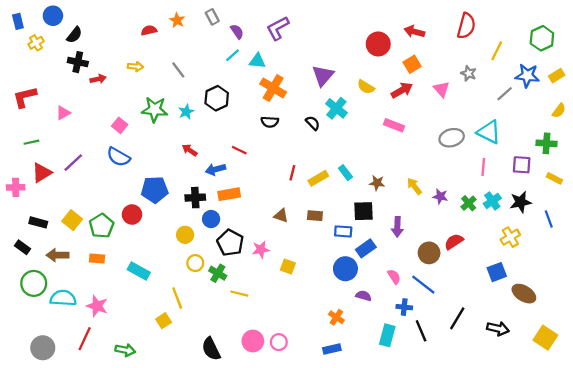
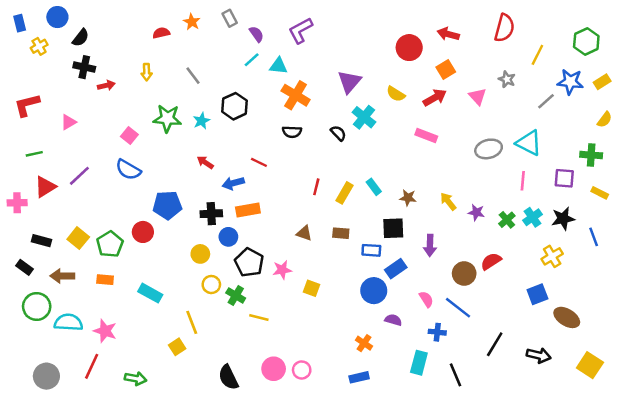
yellow arrow: (135, 67) -> (147, 72), turned 84
yellow rectangle: (318, 178) -> (344, 193), turned -30
black line: (421, 331) -> (456, 375), moved

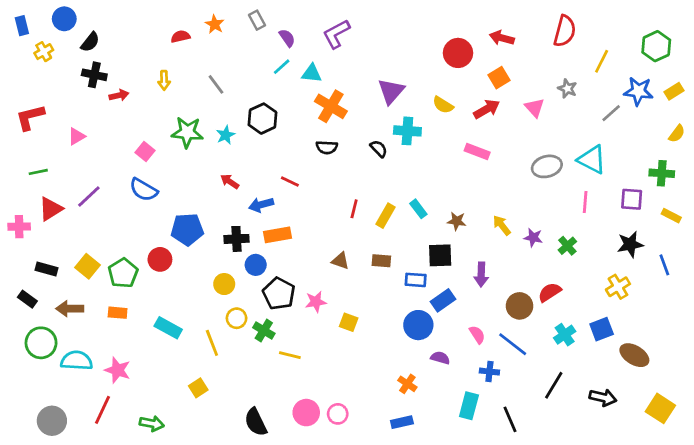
cyan cross: (364, 117) -> (407, 131), turned -35
cyan cross: (533, 217) -> (565, 335), moved
yellow line: (192, 322) -> (212, 343), moved

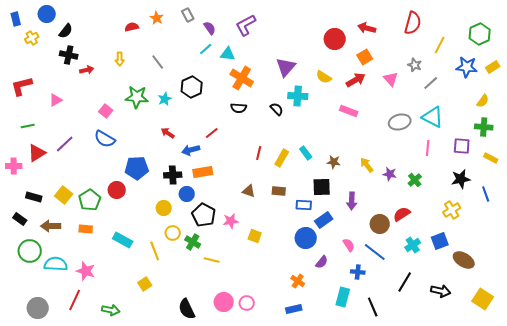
gray line: (611, 113) -> (431, 83), moved
yellow semicircle: (677, 134) -> (483, 101), moved
red line: (290, 181) -> (212, 133), turned -64
purple semicircle: (440, 358) -> (322, 262), turned 112

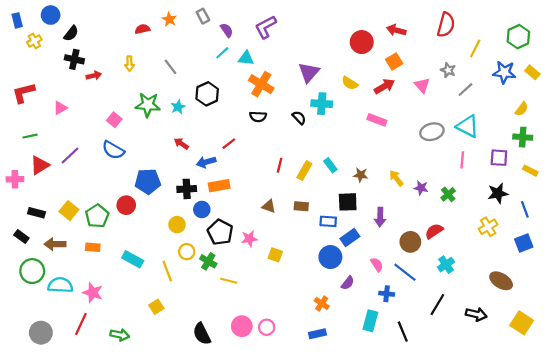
yellow rectangle: (493, 67) -> (532, 72), turned 72
blue square: (440, 241) -> (524, 243), moved

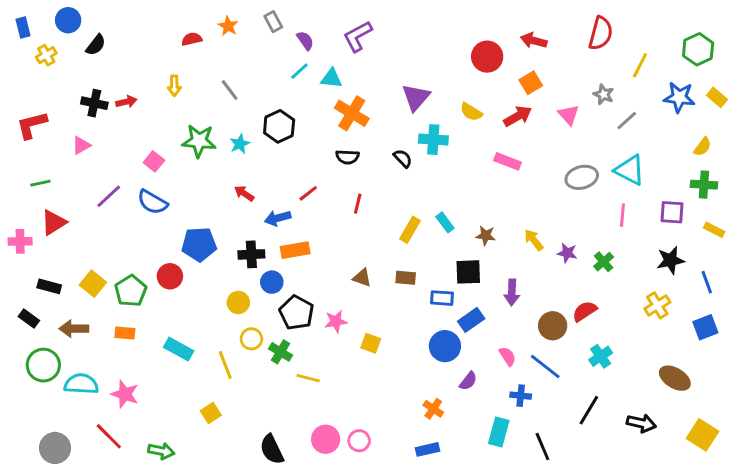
black cross: (74, 59) -> (94, 103), moved
purple line: (70, 155) -> (109, 196), moved
red line: (280, 165) -> (358, 204), moved
red line: (81, 324) -> (109, 436), turned -70

